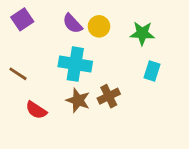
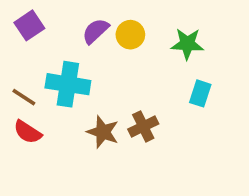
purple semicircle: (72, 24) -> (96, 31), turned 90
cyan cross: (75, 64) -> (68, 84), moved
red semicircle: (36, 110) -> (28, 132), moved

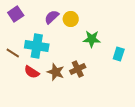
green star: (187, 44) -> (92, 39), moved
cyan rectangle: (200, 93) -> (119, 54), moved
red semicircle: (28, 132) -> (32, 72), moved

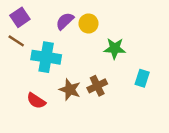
brown line: (13, 53) -> (16, 41), moved
cyan rectangle: (119, 54) -> (142, 78), moved
red semicircle: (32, 72) -> (36, 101), moved

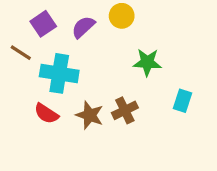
purple square: (20, 17) -> (43, 24), moved
yellow circle: (89, 23) -> (122, 16), moved
red semicircle: (36, 101) -> (46, 114), moved

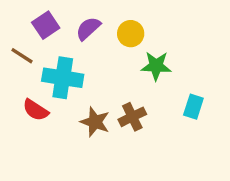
yellow circle: (122, 16) -> (131, 34), moved
red semicircle: (46, 114) -> (36, 110), moved

